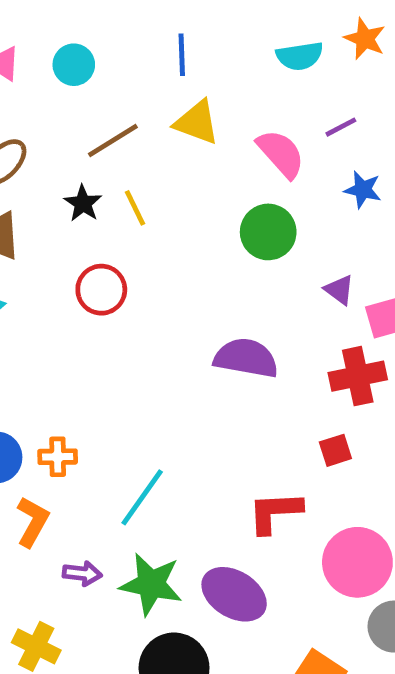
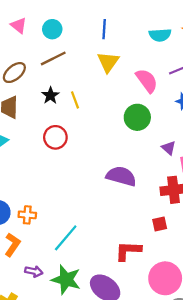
yellow triangle: (197, 122) -> (108, 62), turned 40
brown line: (113, 141) -> (53, 58), moved

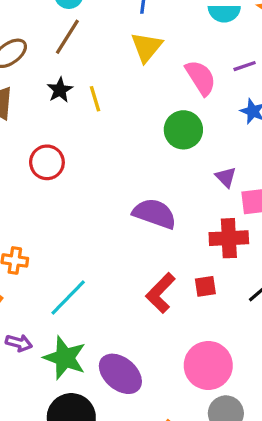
brown line: (53, 58) -> (67, 37), turned -35
red circle: (55, 137) -> (47, 162), moved
red L-shape: (128, 251) -> (160, 293), moved, turned -52

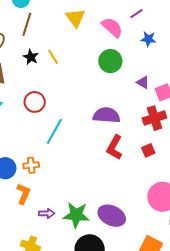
red L-shape: (160, 293) -> (114, 147), moved
cyan line: (68, 298) -> (54, 131), moved

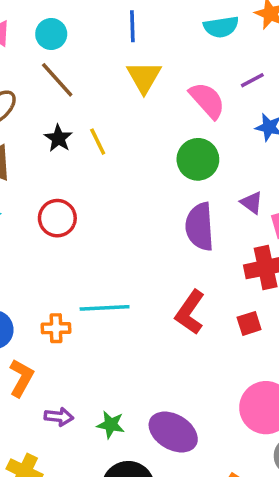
brown line: (27, 24) -> (57, 80), turned -65
purple semicircle: (106, 115) -> (200, 227), moved, turned -104
cyan line: (54, 131) -> (105, 308), moved, turned 52
orange cross: (31, 165) -> (56, 328), moved
green star: (76, 215) -> (111, 425), size x0.6

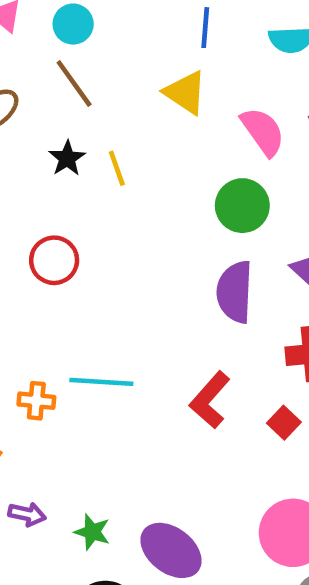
blue line: (132, 26) -> (205, 28), moved
yellow triangle: (144, 77) -> (185, 93), turned -33
red square: (249, 323) -> (284, 423), turned -35

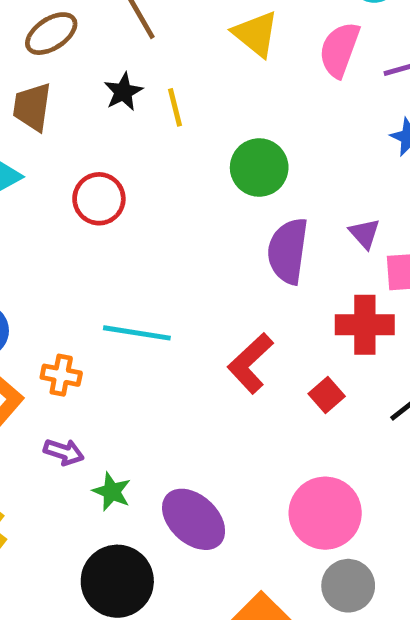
pink semicircle: (263, 132) -> (339, 50), moved, turned -130
green circle: (242, 206) -> (259, 168), moved
orange cross: (36, 401) -> (61, 375), moved
purple arrow: (27, 514) -> (64, 452), moved

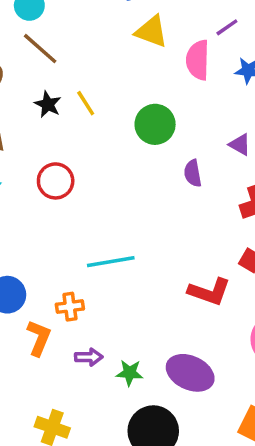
yellow triangle: (256, 34) -> (151, 31), moved
pink semicircle: (339, 50) -> (198, 60), moved
purple semicircle: (288, 251) -> (193, 173), size x0.6
red L-shape: (250, 363) -> (209, 292), moved, turned -99

